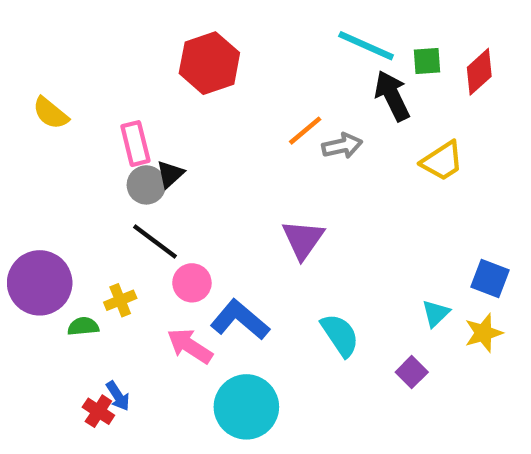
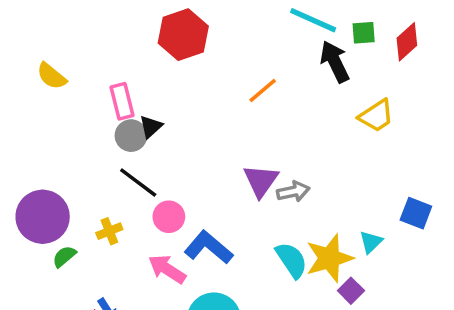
gray arrow: (342, 146) -> (293, 191), moved
green semicircle: (83, 326) -> (64, 256), moved, turned -35
yellow star: (484, 333) -> (329, 258), moved, size x1.5

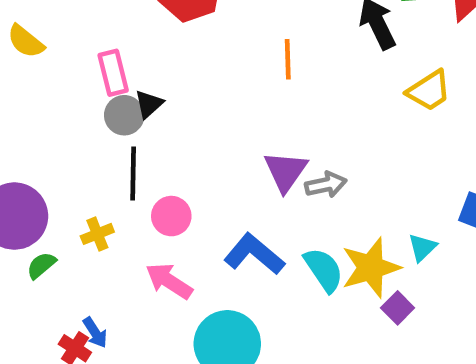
orange line: (263, 90) -> (288, 59), turned -52
black line: (138, 182) -> (133, 173), turned 54
blue L-shape: (209, 247) -> (254, 254), moved

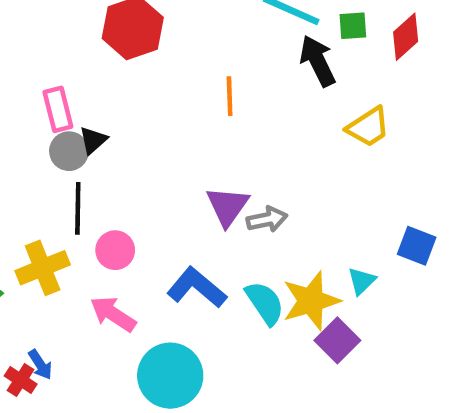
yellow cross: (97, 234) -> (43, 268), size x1.6
purple square: (398, 308) -> (337, 340), size x1.4

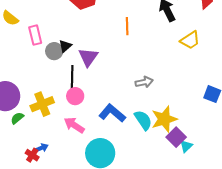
pink rectangle: (58, 109) -> (35, 35), moved
purple triangle: (227, 206) -> (88, 57), moved
black line: (78, 208) -> (72, 77), moved
cyan triangle: (362, 281) -> (186, 146), moved
blue arrow: (40, 365) -> (41, 148), turned -80

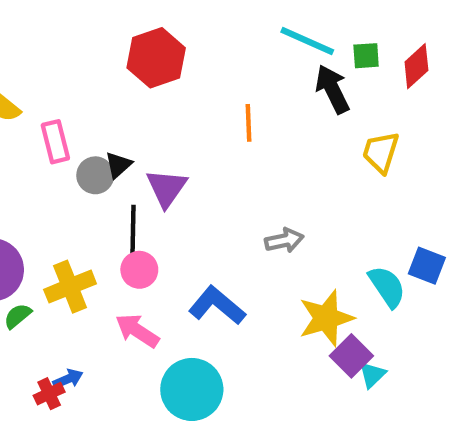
yellow trapezoid: (190, 40) -> (381, 152), turned 140
cyan semicircle: (143, 120) -> (387, 287), moved
red cross: (32, 155) -> (49, 394), turned 32

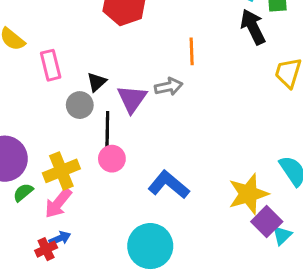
gray circle: (95, 175) -> (80, 105), moved
gray arrow: (284, 240) -> (169, 87), moved
pink arrow: (137, 331) -> (58, 203), moved, turned -84

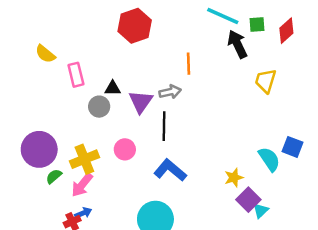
black triangle: (97, 82) -> (113, 88), turned 42
black line: (107, 130) -> (164, 126), moved
yellow star: (248, 194) -> (234, 178), size x0.6

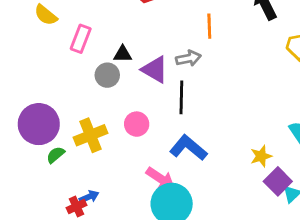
pink rectangle: (76, 75) -> (81, 39), turned 35
purple triangle: (141, 102) -> (155, 70), turned -35
pink arrow: (82, 185) -> (160, 179), moved, turned -95

